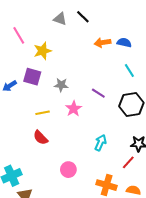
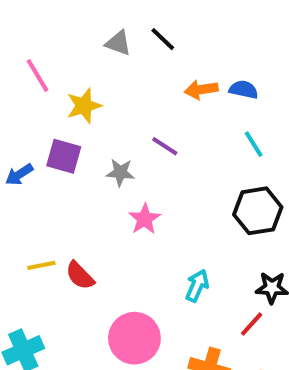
purple line: (98, 93) -> (165, 146), moved
yellow line: (43, 113) -> (41, 265), moved
pink circle: (68, 170) -> (134, 338), size x1.6

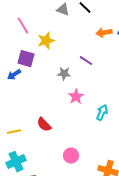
purple square: (64, 156) -> (26, 59), moved
yellow line: (41, 265) -> (14, 132), moved
cyan arrow: (197, 286) -> (102, 113), moved
pink circle: (134, 338) -> (71, 156), size x0.6

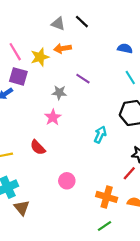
pink line: (23, 26) -> (15, 52), moved
orange arrow: (104, 33) -> (63, 48), moved
pink star: (76, 97) -> (53, 117), moved

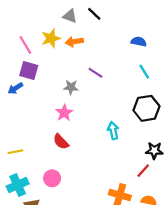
yellow star: (40, 57) -> (51, 38), moved
cyan arrow: (100, 135) -> (113, 131), turned -35
red semicircle: (38, 147) -> (61, 142), moved
pink circle: (67, 181) -> (52, 178), moved

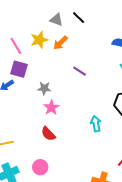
orange arrow: (74, 42) -> (60, 43), turned -35
gray star: (71, 87) -> (44, 88), moved

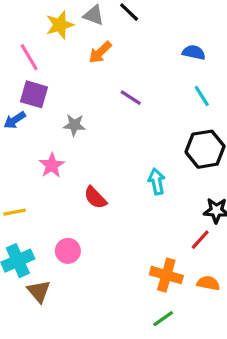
yellow star: (39, 40) -> (60, 25), moved
pink star: (51, 108) -> (52, 165), moved
red semicircle: (48, 134) -> (95, 198), moved

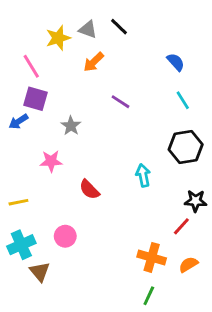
blue semicircle: (194, 52) -> (176, 62), turned 36
gray star: (74, 125) -> (71, 126), turned 30
pink star: (52, 165) -> (51, 161), turned 30
orange semicircle: (208, 283) -> (188, 265), turned -42
green line: (163, 319) -> (149, 296), turned -30

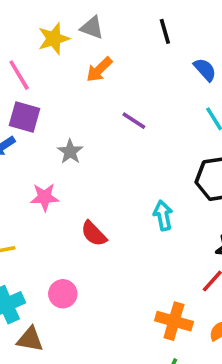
black line: (119, 27) -> (165, 31), moved, turned 30
brown triangle: (40, 272) -> (30, 339), turned -40

